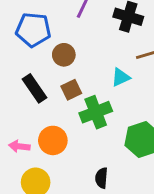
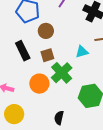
green cross: (96, 112) -> (62, 73), turned -30
orange circle: (53, 140) -> (39, 84), moved

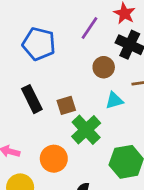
brown circle: (46, 31) -> (104, 67), moved
orange circle: (39, 84) -> (54, 159), moved

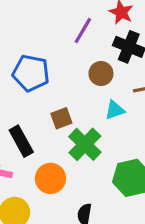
blue pentagon: (39, 44) -> (31, 73), moved
black rectangle: (32, 99) -> (21, 141), moved

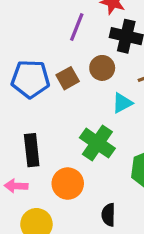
brown square: (61, 118) -> (68, 78), moved
black rectangle: (21, 141) -> (32, 150), turned 32

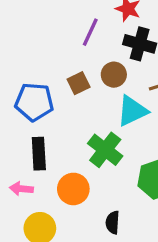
blue pentagon: (30, 79) -> (34, 102), moved
cyan triangle: (122, 103) -> (132, 111), size x1.5

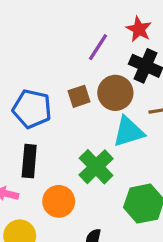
brown circle: (114, 75) -> (115, 93), size x1.4

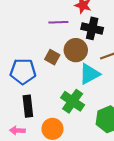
purple line: (98, 47) -> (58, 22), turned 66
brown square: (79, 96) -> (52, 57), turned -32

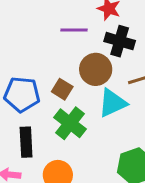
brown square: (52, 57) -> (62, 89), moved
green cross: (73, 101) -> (70, 123), moved

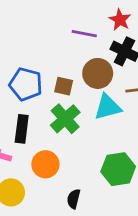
brown square: (62, 89) -> (64, 86), turned -30

